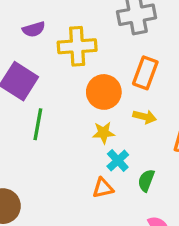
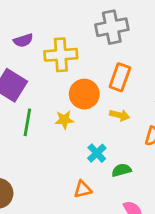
yellow star: (103, 133) -> (64, 120), moved
green semicircle: (146, 180) -> (121, 170), turned 54
orange triangle: (103, 188) -> (83, 189), moved

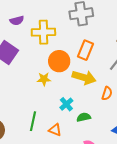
yellow arrow: (120, 115) -> (84, 77), size x1.6
green line: (27, 122) -> (33, 121), moved
orange triangle: (83, 189) -> (55, 130), turned 32

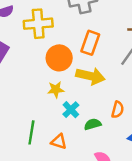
yellow star: (44, 79) -> (56, 90), moved
orange semicircle: (107, 93) -> (118, 110), moved

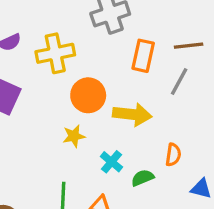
orange rectangle: (90, 43) -> (143, 56), moved
yellow star: (56, 90) -> (74, 136), moved

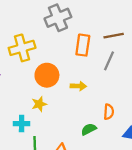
yellow arrow: (132, 114) -> (78, 86), size x0.6
cyan cross: (111, 162) -> (22, 124), moved, turned -35

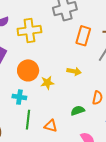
orange circle: (47, 75) -> (28, 70), moved
yellow star: (39, 104) -> (47, 83), moved

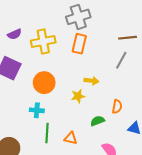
orange rectangle: (83, 36) -> (79, 44), moved
yellow star: (47, 83) -> (78, 96), moved

